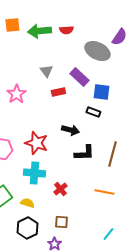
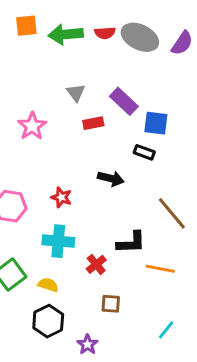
gray ellipse: (97, 51) -> (140, 37), moved
red star: (36, 143) -> (61, 197), size x0.6
black L-shape: (84, 153) -> (131, 243), moved
brown line: (112, 154) -> (172, 213), turned -55
brown square: (61, 222) -> (111, 304), moved

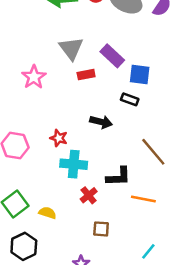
gray triangle: (76, 93) -> (71, 48), size x1.5
cyan cross: (58, 241) -> (74, 164), moved
black hexagon: (48, 321) -> (24, 246), moved

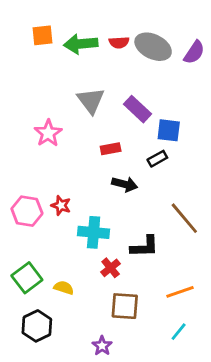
red rectangle: (86, 75) -> (111, 149), moved
black rectangle: (130, 99) -> (157, 159), turned -49
red star: (59, 138) -> (61, 205), moved
orange line: (143, 199) -> (180, 292), moved, turned -30
brown square: (101, 229) -> (125, 306), size x1.5

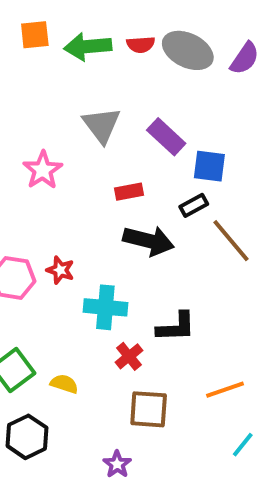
black arrow: (125, 184) -> (149, 241), size x1.4
brown line: (184, 218) -> (231, 241), moved
cyan line: (179, 332) -> (243, 445), moved

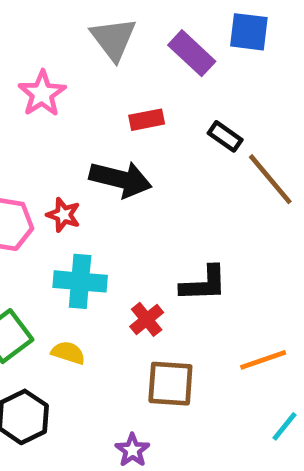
blue square: (209, 166) -> (249, 32), moved
black rectangle: (194, 205) -> (225, 136), turned 64
black arrow: (149, 241) -> (120, 179), moved
cyan cross: (105, 307) -> (80, 281), moved

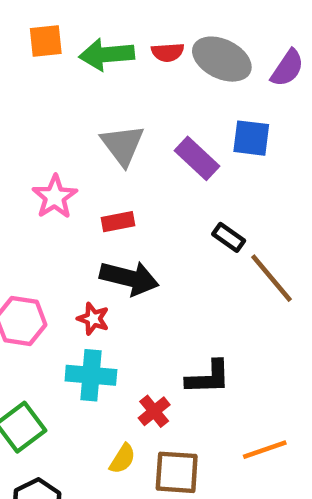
red rectangle: (147, 120) -> (118, 222), moved
red star: (63, 215) -> (93, 319), moved
yellow semicircle: (68, 353) -> (123, 459), moved, turned 104

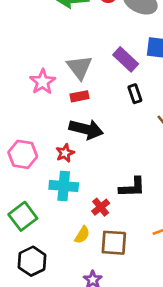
gray triangle: (123, 145) -> (80, 67), moved
black rectangle: (229, 237) -> (135, 94), moved, turned 36
red star: (93, 319) -> (65, 153), turned 30

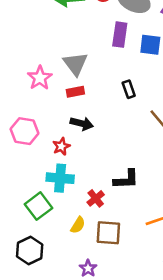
purple rectangle: (126, 59) -> (120, 35), moved, turned 55
black arrow: (86, 129) -> (82, 124), size x0.7
pink hexagon: (23, 154) -> (25, 131), moved
green square: (23, 216) -> (39, 206), moved

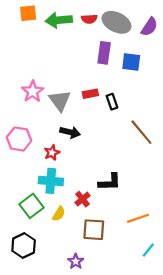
gray triangle: (75, 64) -> (60, 101), moved
red rectangle: (75, 92) -> (90, 94), moved
yellow semicircle: (78, 225) -> (59, 214), moved

